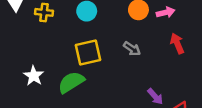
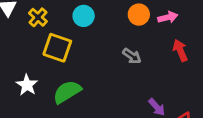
yellow cross: (44, 12) -> (38, 17), turned 36
yellow square: (88, 53) -> (57, 48), moved, turned 32

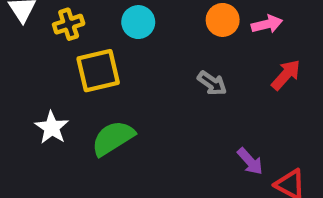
yellow cross: (38, 17) -> (69, 24), turned 30
yellow square: (57, 48) -> (98, 71), turned -32
red arrow: (180, 50) -> (286, 75), turned 65

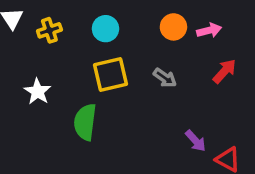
yellow square: (98, 71) -> (111, 75), moved
white star: (52, 128) -> (38, 92), moved
green semicircle: (113, 138) -> (85, 122), turned -51

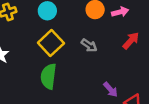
yellow square: (111, 75) -> (51, 43), turned -30
green semicircle: (85, 122) -> (49, 76), moved

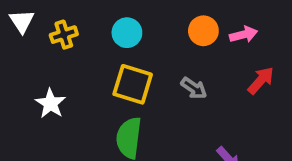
yellow square: (51, 43) -> (133, 84), turned -30

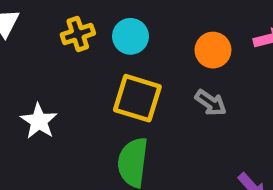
orange circle: (203, 31) -> (213, 50), moved
yellow cross: (64, 35) -> (78, 34), moved

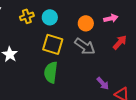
gray arrow: (211, 103) -> (85, 46), size x1.5

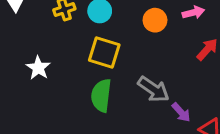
gray arrow: (85, 46) -> (153, 89), moved

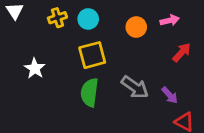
yellow square: (104, 52) -> (92, 55), turned -32
purple arrow: (181, 112) -> (170, 95), moved

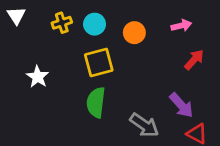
orange circle: (136, 27) -> (134, 33), moved
gray arrow: (135, 87) -> (144, 125), moved
purple arrow: (170, 95) -> (181, 105), size x1.4

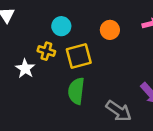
yellow cross: (62, 23) -> (46, 51), moved, turned 35
cyan circle: (95, 24) -> (61, 26), moved

